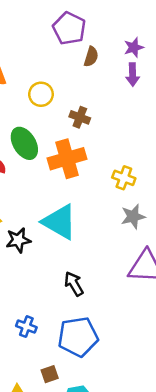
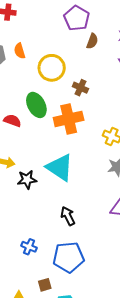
yellow circle: (41, 94) -> (52, 68), size x1.4

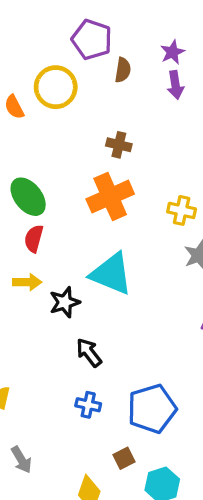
yellow circle: (52, 68) -> (56, 87), moved
green ellipse: (36, 105) -> (28, 197), moved
red semicircle: (12, 121) -> (34, 239), moved, turned -84
black arrow: (68, 216) -> (89, 353), moved

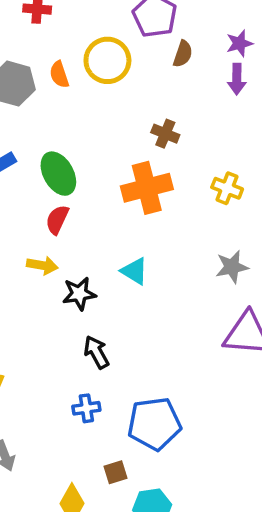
yellow cross: (182, 210) -> (227, 188), moved
cyan triangle: (111, 274) -> (134, 271), size x0.6
blue cross: (88, 405) -> (86, 408), turned -30

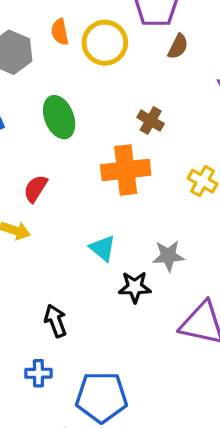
orange semicircle: (59, 75) -> (60, 32), moved
green ellipse: (58, 174) -> (59, 117), moved
gray star: (232, 267) -> (168, 256), moved
black star: (79, 294) -> (135, 287), moved

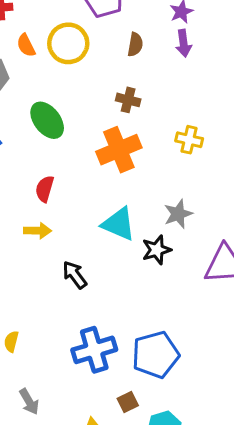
brown semicircle: (178, 46) -> (135, 44), moved
cyan triangle: (103, 248) -> (119, 224), size x1.4
black arrow: (55, 321) -> (75, 275), moved
blue cross: (38, 373) -> (94, 350), size x1.8

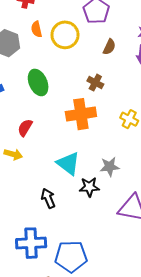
black arrow: (75, 275) -> (48, 198), moved

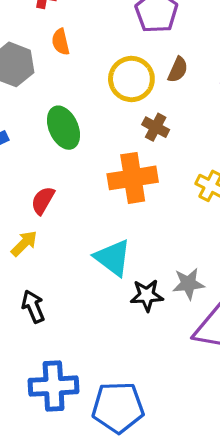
yellow circle: (65, 35) -> (131, 79), moved
yellow arrow: (13, 154) -> (24, 243), turned -60
gray star: (110, 167) -> (188, 284), moved
black arrow: (48, 198) -> (33, 306), moved

